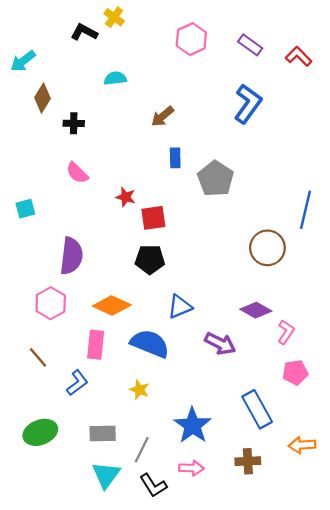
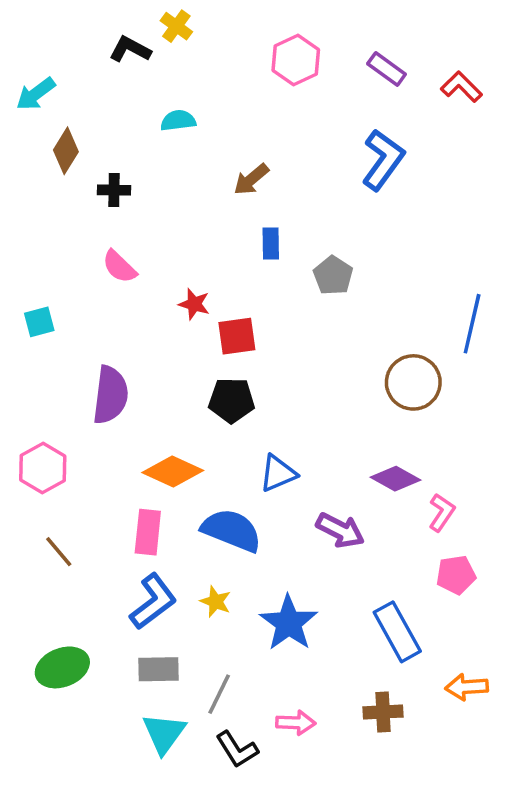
gray pentagon: (216, 179) -> (333, 276), size x0.7
pink hexagon: (51, 303) -> (43, 468), moved
blue L-shape: (77, 383) -> (153, 602), moved, size x1.4
blue star: (193, 425) -> (289, 623), moved

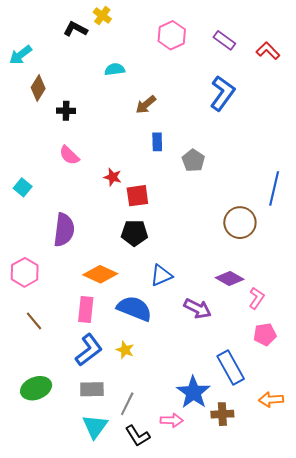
cyan semicircle: (178, 121) -> (115, 69), moved
cyan square: (39, 322) -> (23, 187), turned -36
blue star: (289, 623) -> (193, 392), moved

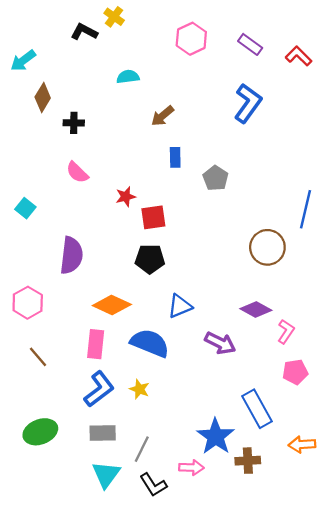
red star: (113, 177) -> (126, 197), turned -30

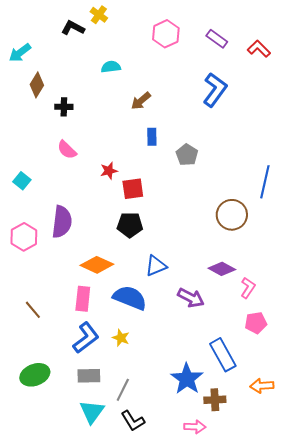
pink hexagon: (28, 303) -> (24, 237), moved
pink arrow: (191, 468) -> (195, 427), moved

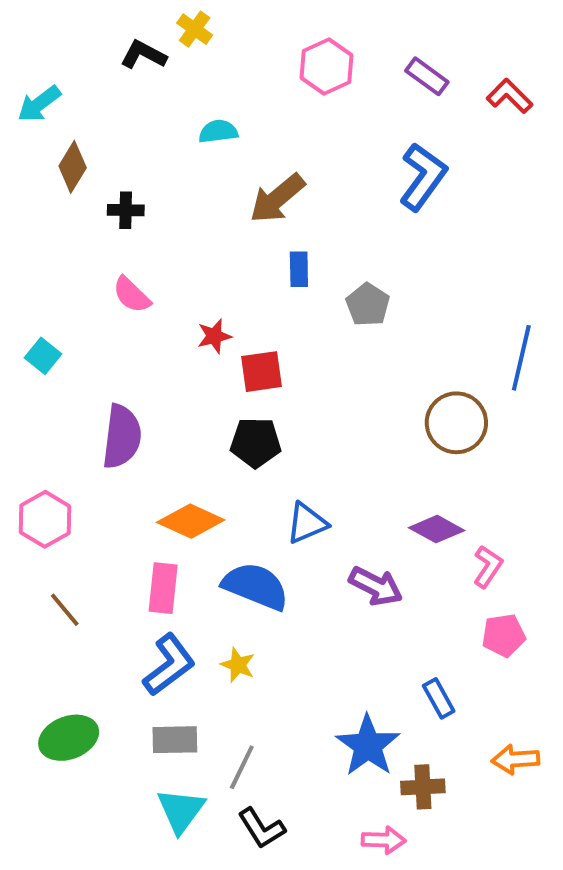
brown arrow: (141, 101) -> (277, 198), size x1.4
pink hexagon: (24, 237) -> (45, 519), moved
blue rectangle: (223, 355) -> (439, 698), size x0.6

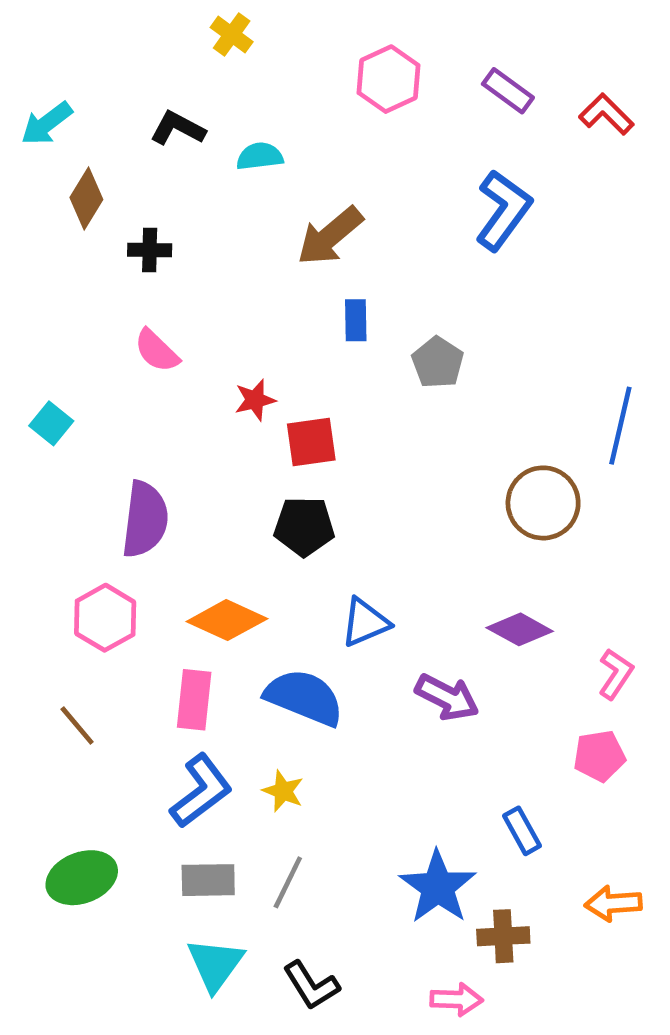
black L-shape: (143, 55) -> (178, 128), moved
pink hexagon: (45, 519) -> (105, 618), moved
pink L-shape: (488, 566) -> (616, 674), moved
gray line: (242, 767) -> (288, 882), moved

